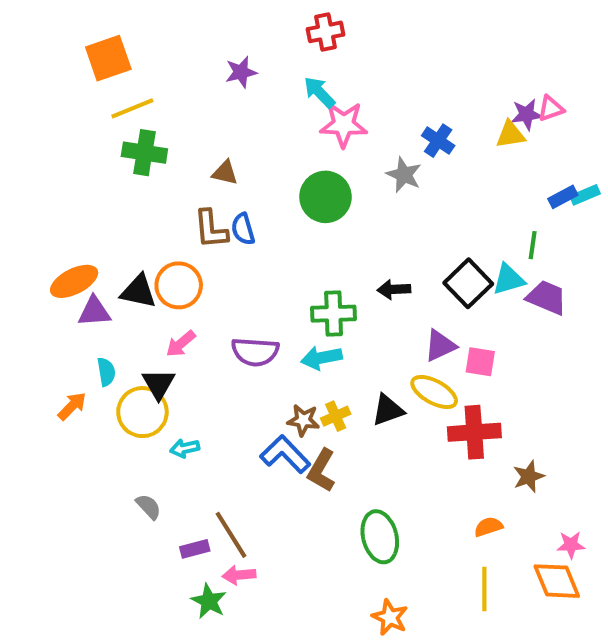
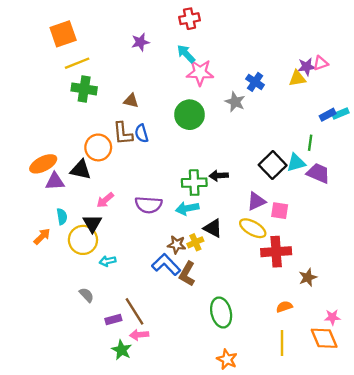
orange circle: (179, 285) -> (98, 147), moved
black arrow: (394, 289) -> (219, 176), moved
black triangle: (388, 410) -> (213, 228), moved, turned 48

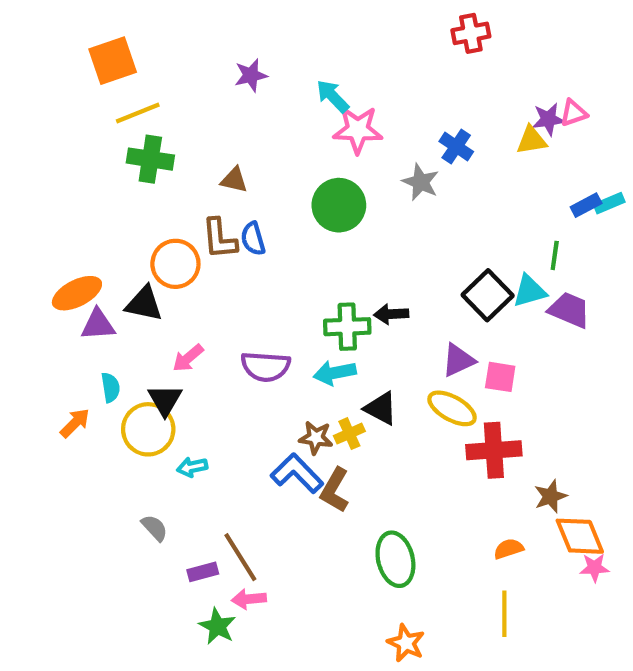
red cross: (190, 19) -> (471, 33), moved
orange diamond: (324, 338) -> (580, 536), moved

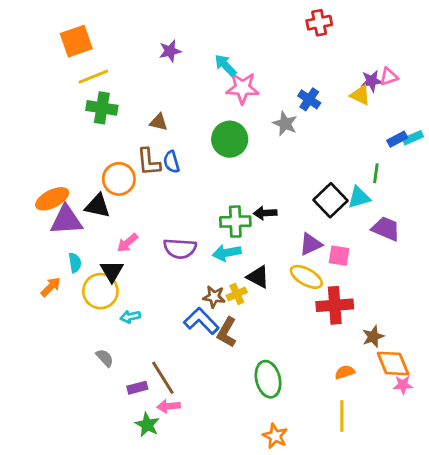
yellow triangle: (532, 140) -> (360, 95), turned 35
purple trapezoid: (569, 310) -> (386, 229), moved
purple triangle: (98, 325) -> (66, 220), size x1.4

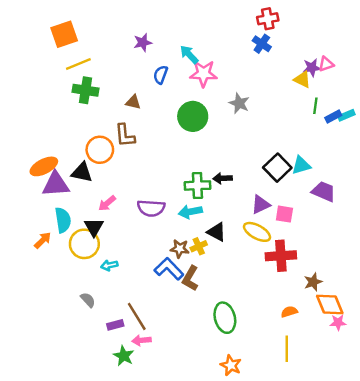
blue cross: (309, 99) -> (262, 44), moved
blue semicircle: (171, 162) -> (161, 75), moved, turned 36
green line: (376, 173) -> (315, 106), moved
cyan semicircle: (75, 263) -> (63, 220), size x1.5

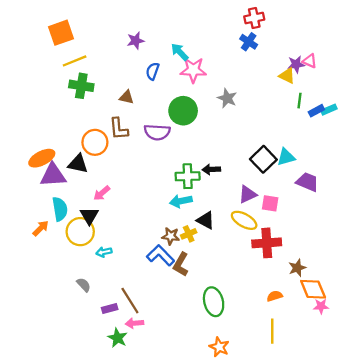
pink triangle: (326, 64) -> (310, 61), turned 42
purple semicircle: (151, 208) -> (157, 132), moved

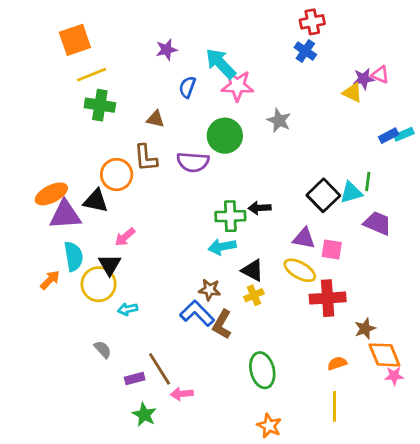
cyan arrow: (180, 52) -> (221, 63), size x1.4
green line: (299, 101) -> (368, 181), moved
purple triangle: (247, 194) -> (304, 238), turned 36
yellow cross: (189, 234) -> (254, 295), moved
pink arrow: (134, 323) -> (182, 394), moved

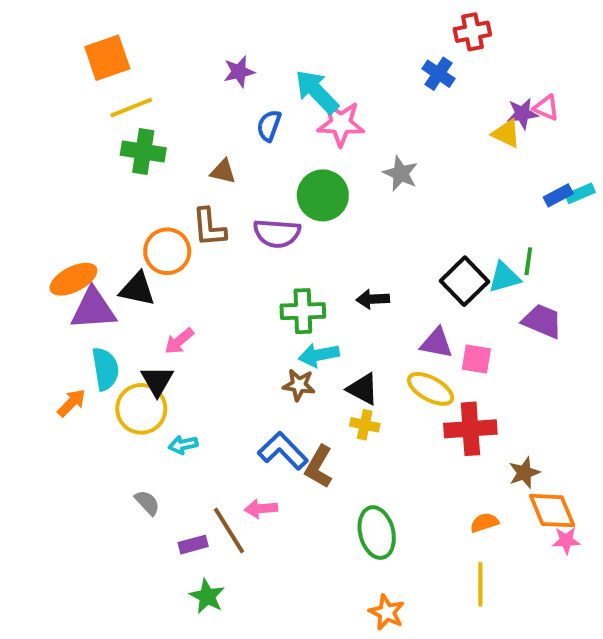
red cross: (312, 22) -> (472, 32), moved
green cross: (230, 216) -> (303, 311), moved
brown star: (210, 290) -> (299, 385), moved
yellow cross: (254, 295) -> (365, 425), turned 36
pink arrow: (182, 394) -> (261, 509), moved

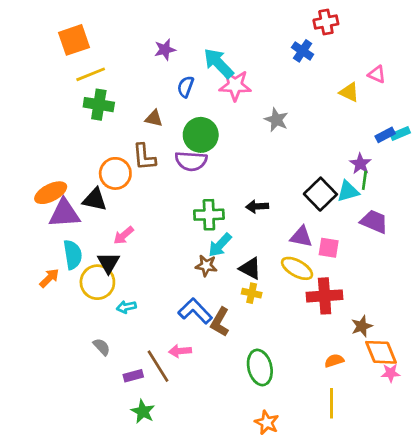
purple star: (522, 114) -> (360, 164), moved, turned -30
green circle: (323, 195) -> (201, 135), moved
cyan arrow: (319, 355) -> (220, 245), turned -36

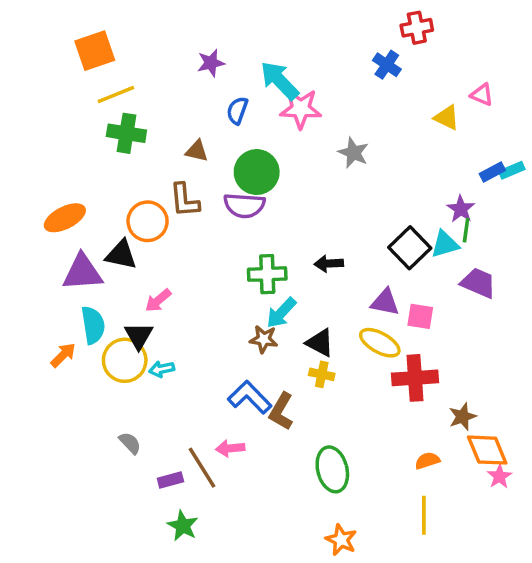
orange ellipse: (51, 193) -> (65, 218), moved
cyan arrow: (126, 307) -> (162, 369), moved
pink star: (391, 373) -> (499, 476), turned -30

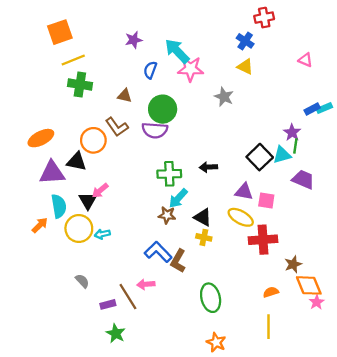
yellow triangle: (447, 117) -> (245, 67), moved
brown L-shape: (184, 200) -> (117, 127), turned -30
black triangle: (139, 336) -> (88, 201), moved

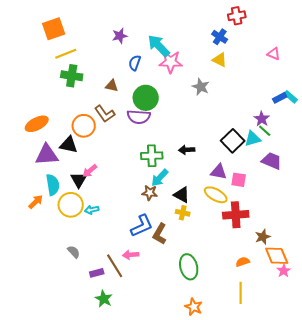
cyan rectangle: (324, 108) -> (291, 97), turned 64
green line: (295, 146) -> (265, 131), turned -56
blue L-shape: (158, 252) -> (142, 226), turned 110

